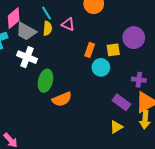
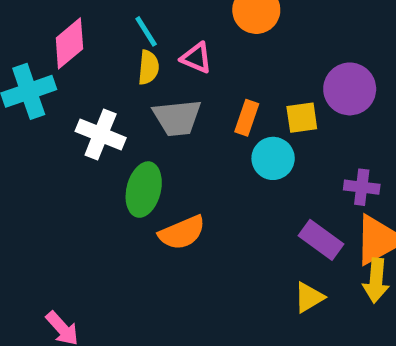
gray trapezoid: (26, 31) -> (177, 118), moved, turned -35

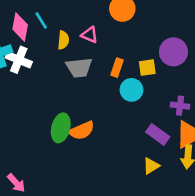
cyan line: (146, 31) -> (41, 20), moved
pink diamond: (69, 43) -> (20, 27), turned -40
white cross: (101, 134) -> (19, 60), moved
green ellipse: (144, 190) -> (61, 128), moved

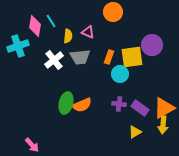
white cross: (19, 60) -> (54, 60), moved, turned 30
yellow square: (147, 68) -> (132, 57), size x1.6
purple cross: (180, 106) -> (119, 104), moved

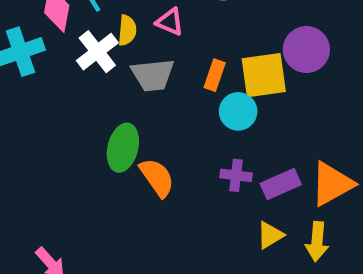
white cross: (54, 60) -> (97, 52), moved
green ellipse: (66, 103) -> (123, 148), moved
orange semicircle: (82, 105) -> (157, 178), turned -102
purple rectangle: (140, 108) -> (281, 184), turned -60
yellow arrow: (163, 125) -> (317, 242), moved

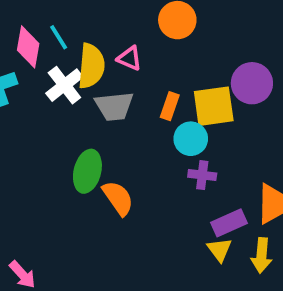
yellow semicircle: (127, 30) -> (91, 66), size x1.6
purple cross: (236, 175) -> (202, 175), moved
purple rectangle: (281, 184) -> (229, 223), moved
yellow triangle: (270, 235) -> (219, 250), turned -36

